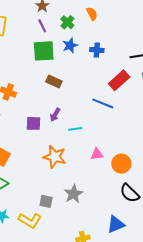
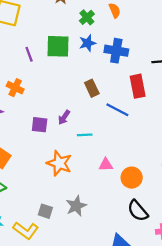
purple line: (42, 26) -> (29, 54), moved
blue cross: (97, 50) -> (116, 51), size x1.5
red rectangle: (119, 80) -> (138, 86), turned -65
brown rectangle: (54, 82) -> (92, 88), moved, turned 35

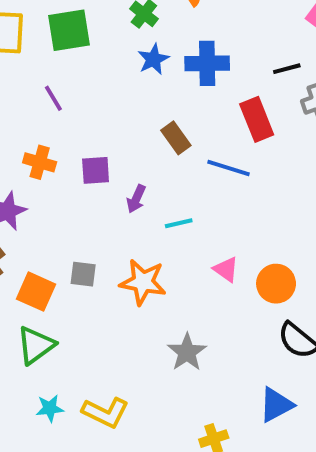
green square: (58, 46) -> (69, 30), moved
purple square: (40, 125) -> (96, 170), moved
pink triangle: (106, 165) -> (226, 269), turned 48
gray square: (45, 211) -> (83, 274), moved

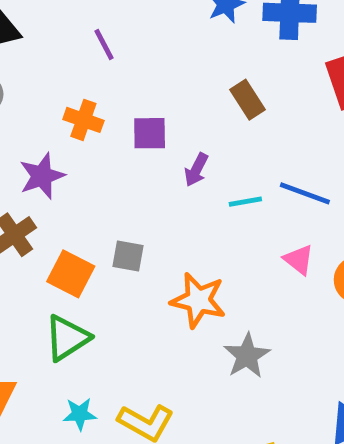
blue line: (229, 168) -> (305, 193), moved
orange star: (143, 282) -> (198, 300), moved

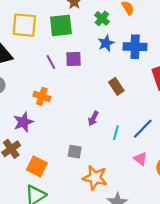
purple square: (150, 133) -> (74, 59), moved
blue line: (305, 193) -> (143, 129), turned -65
cyan line: (245, 202) -> (116, 133), turned -64
gray square: (128, 256) -> (75, 152), moved

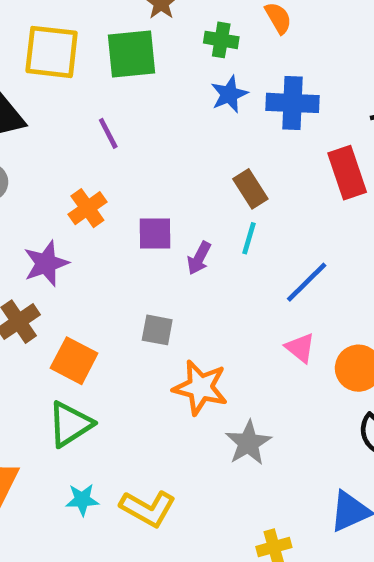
green cross: (102, 18) -> (221, 40), turned -32
purple square: (74, 59) -> (155, 233), moved
orange cross: (42, 96) -> (87, 208), turned 35
cyan line: (116, 133) -> (249, 238), moved

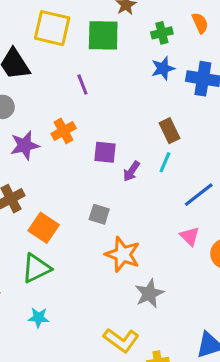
green cross: (221, 40) -> (162, 33), turned -30
purple star: (46, 264) -> (25, 145), moved
yellow L-shape: (148, 508) -> (121, 340), moved

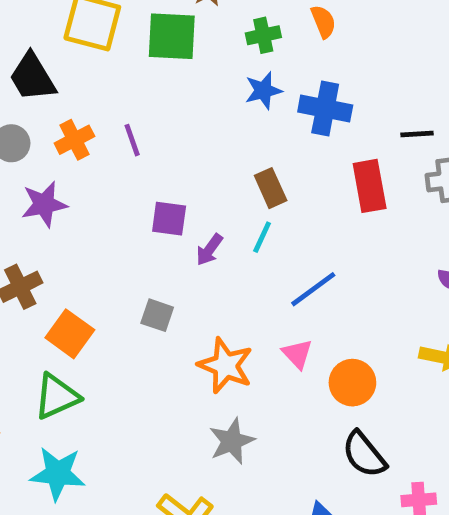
purple line: (82, 85) -> (132, 140), moved
orange cross: (64, 131) -> (74, 140), moved
orange star: (123, 254) -> (226, 365), moved
cyan star: (39, 318) -> (58, 474), size x1.6

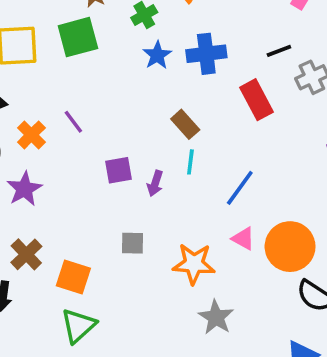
orange circle: (352, 383) -> (290, 247), size x1.4

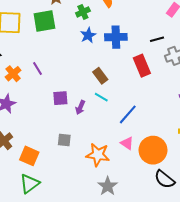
cyan line: (190, 162) -> (101, 97), turned -72

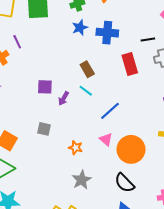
purple line: (37, 68) -> (17, 42), moved
orange star: (98, 155) -> (76, 148), size x0.6
black semicircle: (165, 179) -> (125, 183), moved

